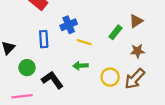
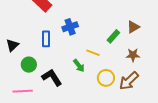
yellow line: (84, 42) -> (93, 53), moved
green arrow: (80, 66) -> (79, 66), turned -128

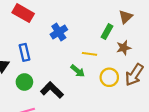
blue rectangle: (46, 39) -> (24, 52), moved
brown star: (133, 55) -> (124, 48), moved

